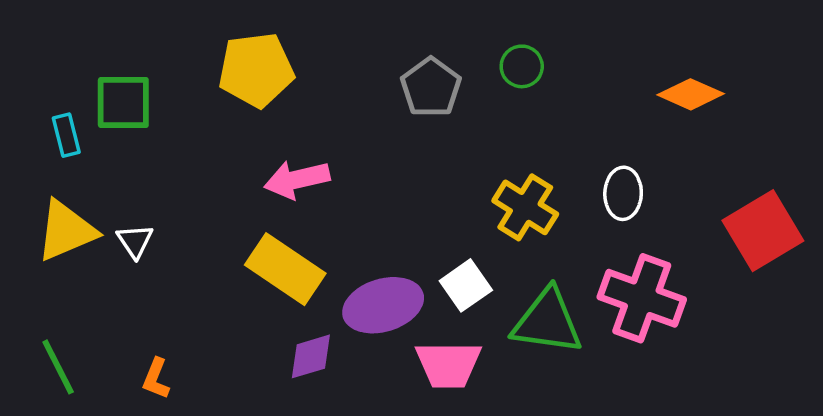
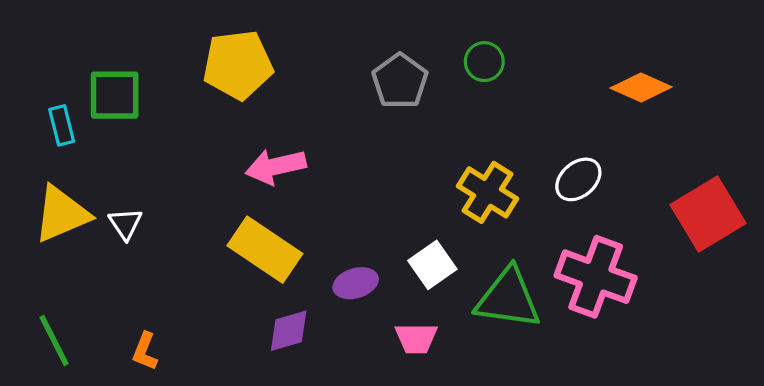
white ellipse: (623, 193) -> (578, 179), turned 48
purple ellipse: (383, 305) -> (356, 283), size x0.6
pink trapezoid: (448, 365) -> (416, 338), size x0.7

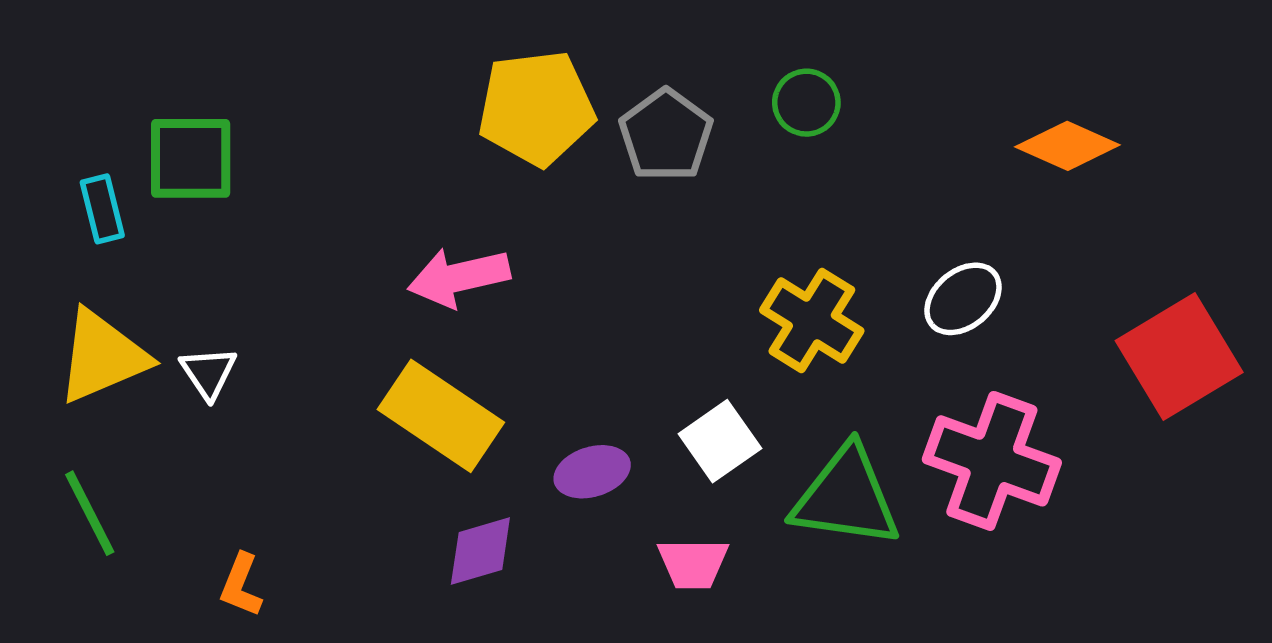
yellow pentagon: (238, 65) -> (536, 108), moved
green line: (54, 340) -> (90, 513), moved

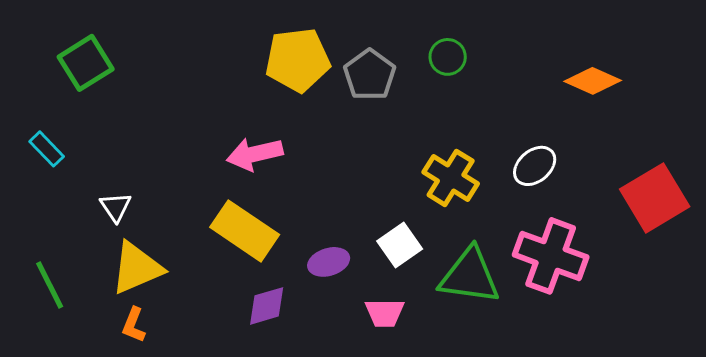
green square: (191, 158) -> (86, 63), moved, turned -32
cyan rectangle: (102, 209) -> (47, 149), moved, turned -30
yellow triangle: (102, 357) -> (137, 268), moved

